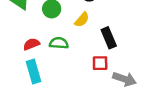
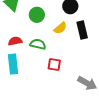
black rectangle: (109, 38) -> (82, 30), moved
red square: (100, 63) -> (54, 65), moved

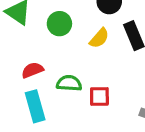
green semicircle: (38, 44) -> (69, 83), moved

